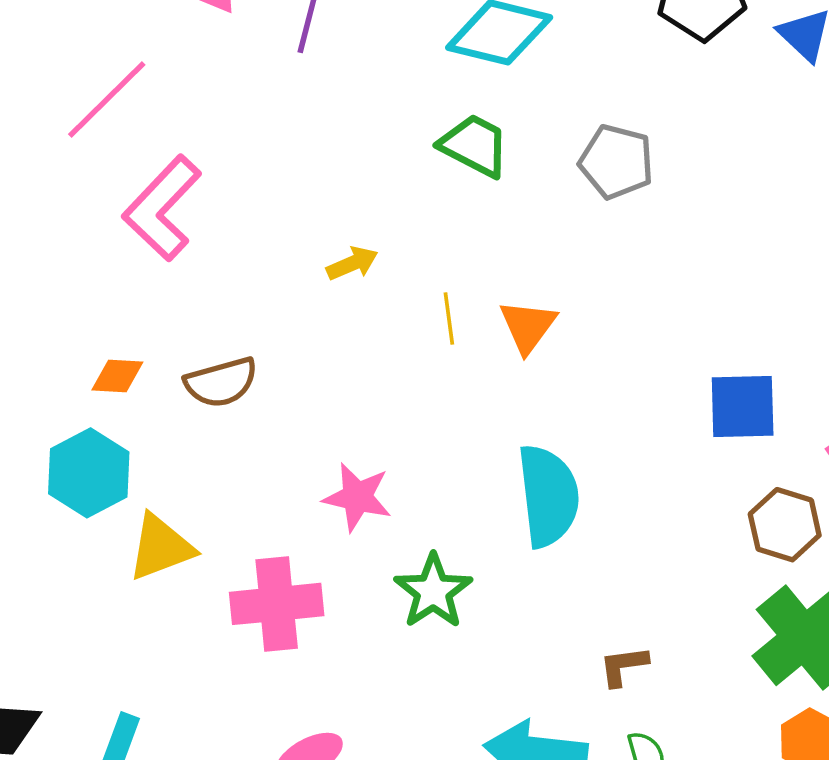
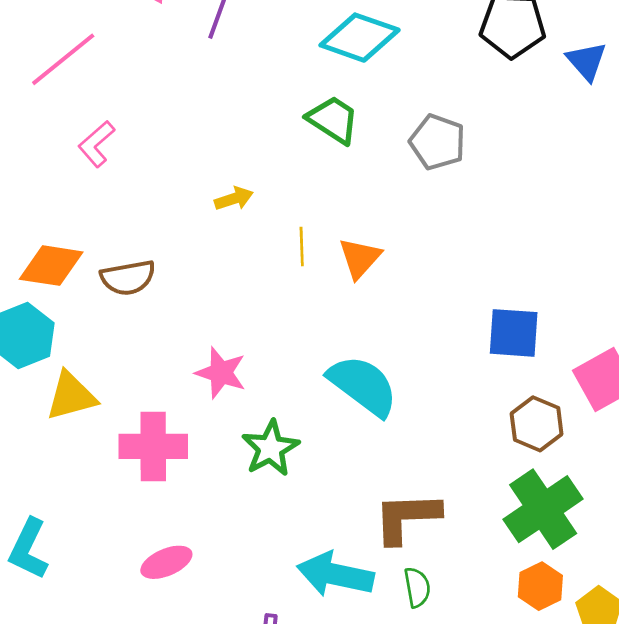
pink L-shape: (162, 208) -> (96, 144), size x0.6
orange diamond: (117, 376) -> (51, 266), size x1.6
cyan semicircle: (548, 496) -> (363, 385), turned -52
brown L-shape: (624, 666) -> (407, 517), size x1.8

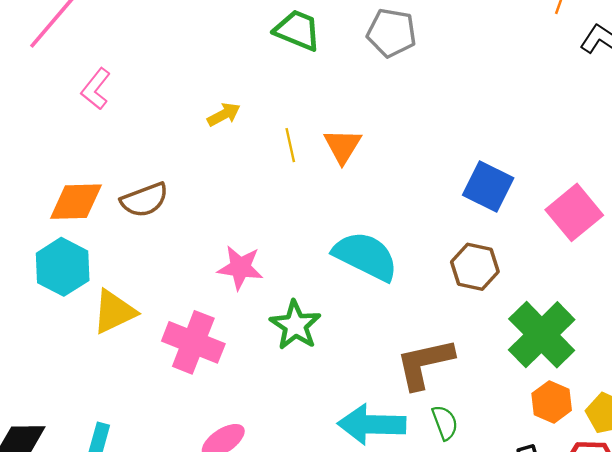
blue square: (514, 333) -> (488, 186), turned 33
brown hexagon: (537, 424) -> (475, 267), moved
pink cross: (153, 446) -> (193, 342), turned 32

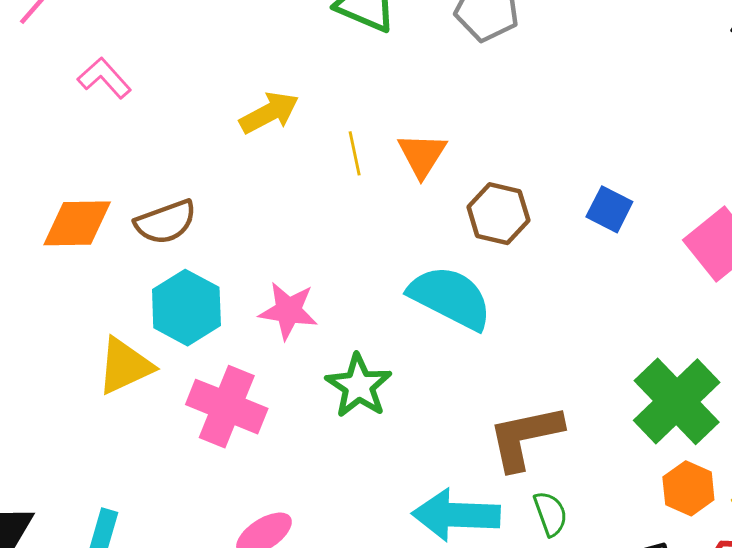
pink L-shape: (96, 89) -> (104, 78), turned 99
yellow arrow: (224, 114) -> (269, 113), size x1.4
blue square: (488, 186) -> (609, 209), size x0.7
cyan hexagon: (63, 267) -> (186, 308), moved
brown hexagon: (475, 267) -> (498, 214), moved

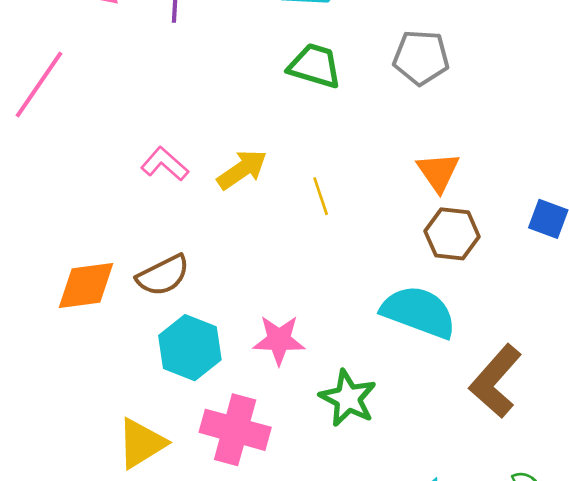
pink L-shape: (104, 78) -> (165, 164), moved
orange triangle: (422, 155) -> (438, 172), moved
yellow triangle: (125, 366) -> (141, 443), moved
brown L-shape: (525, 437) -> (496, 381), moved, turned -30

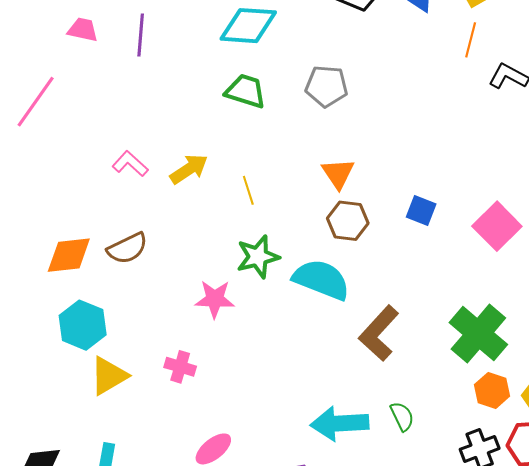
cyan hexagon: (190, 348) -> (83, 325), moved
green star: (348, 398) -> (258, 257), moved, turned 30
pink cross: (235, 430) -> (180, 367), size x0.6

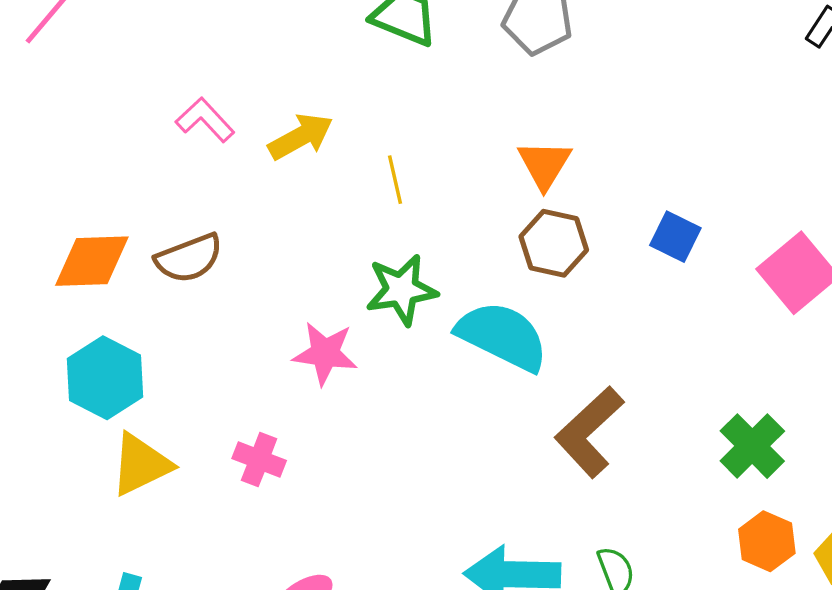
green cross: (478, 334) -> (752, 446), size x0.7

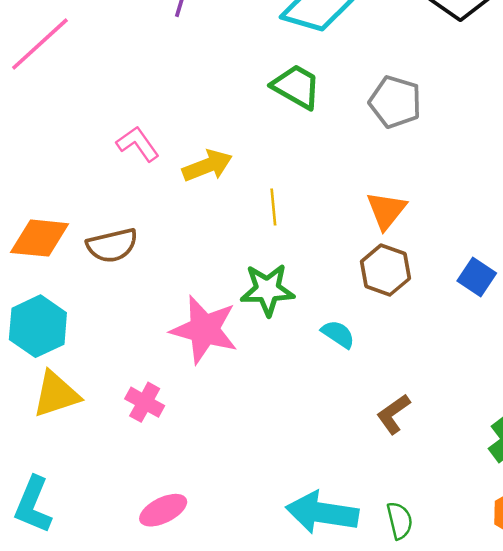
cyan semicircle: (502, 336) -> (338, 334), size x0.5
pink star: (325, 353) -> (204, 330), size x1.4
brown L-shape: (589, 432) -> (393, 414), size x0.6

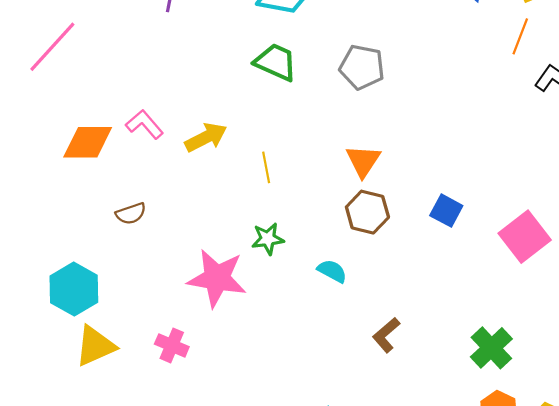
orange diamond: (40, 238) -> (88, 142), moved
brown semicircle: (112, 245) -> (131, 214), size x0.7
green star: (267, 290) -> (268, 239), size x0.7

